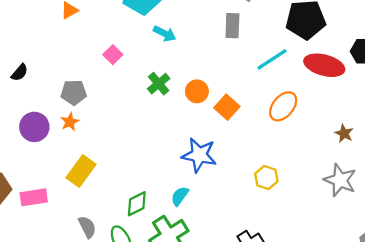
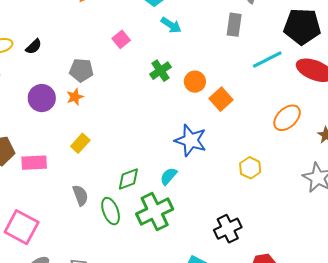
orange ellipse: (283, 106) -> (287, 118), moved
yellow rectangle: (81, 171) -> (80, 143), size x0.7

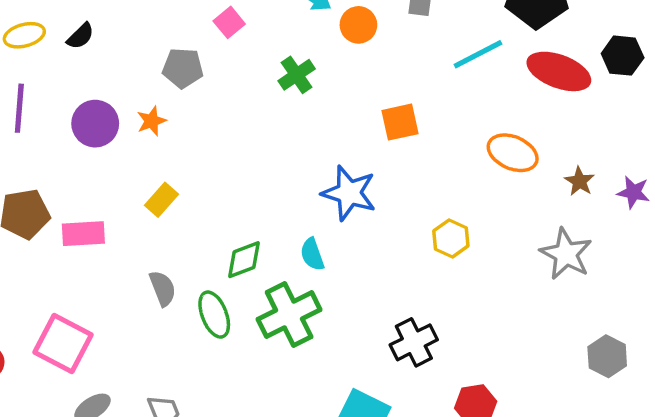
gray pentagon: (81, 70) -> (183, 68), moved
orange circle: (195, 82) -> (358, 25), moved
orange square: (221, 99) -> (400, 122), turned 30
orange ellipse: (287, 118) -> (513, 153), turned 68
cyan semicircle: (169, 176) -> (312, 254), turned -60

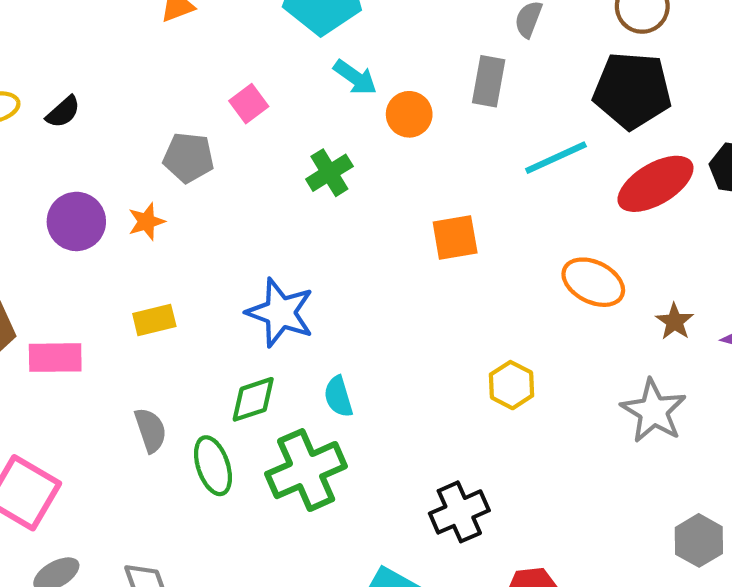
red ellipse: (559, 71) -> (655, 184), turned -54
blue star: (349, 193) -> (280, 313), moved
yellow rectangle: (162, 200) -> (154, 320), turned 32

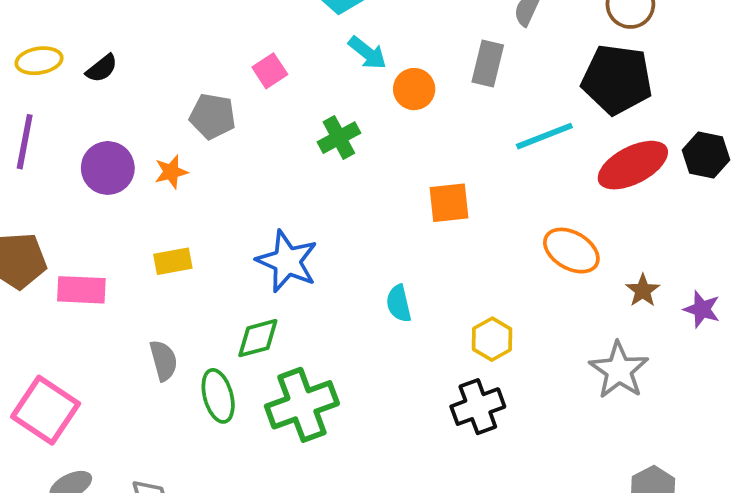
cyan semicircle: (338, 397) -> (399, 304), moved
black cross: (459, 512) -> (478, 407), moved

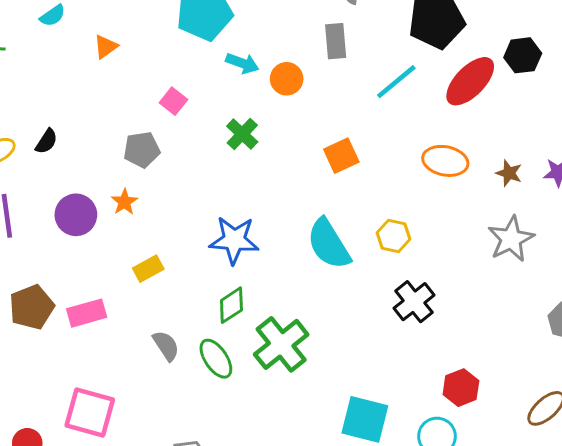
cyan semicircle: (399, 304) -> (329, 244), size x1.8
yellow hexagon: (492, 339) -> (394, 236), moved
gray star: (619, 370) -> (511, 239), turned 30

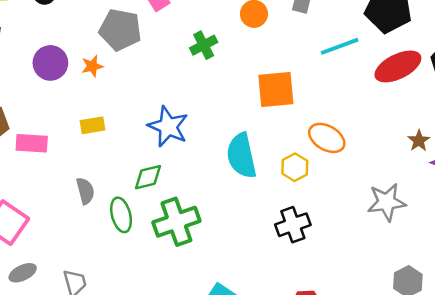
gray pentagon: (142, 150) -> (120, 30), size x1.4
orange square: (341, 156) -> (276, 90), size x1.4
orange ellipse: (445, 161) -> (327, 138), moved
brown star: (509, 173) -> (419, 141), moved

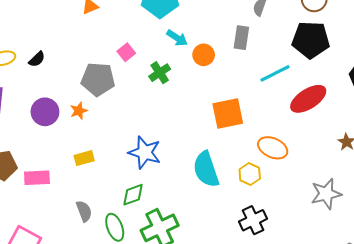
green cross: (204, 45) -> (160, 73), moved
red ellipse: (398, 66) -> (308, 99), moved

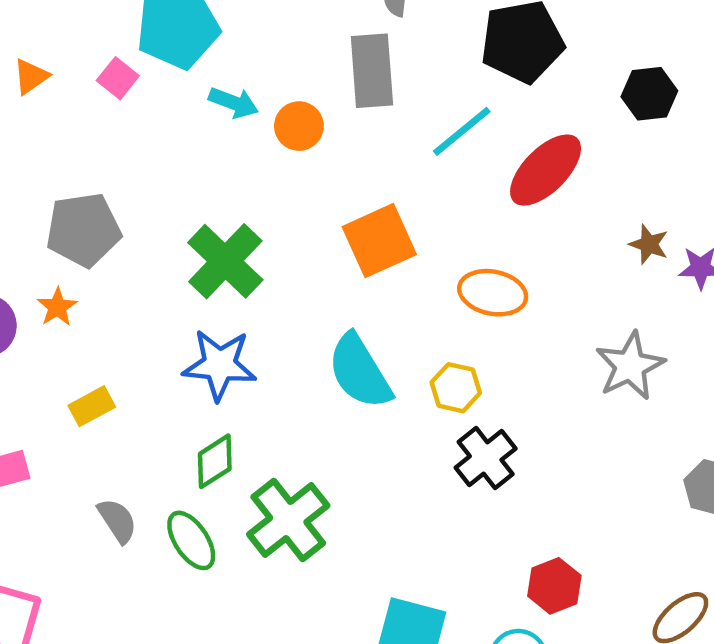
gray rectangle: (241, 38) -> (372, 71), size x1.4
pink square: (126, 52) -> (118, 78), moved
green cross: (160, 73) -> (225, 261), moved, size x1.6
yellow hexagon: (250, 174) -> (456, 388), moved

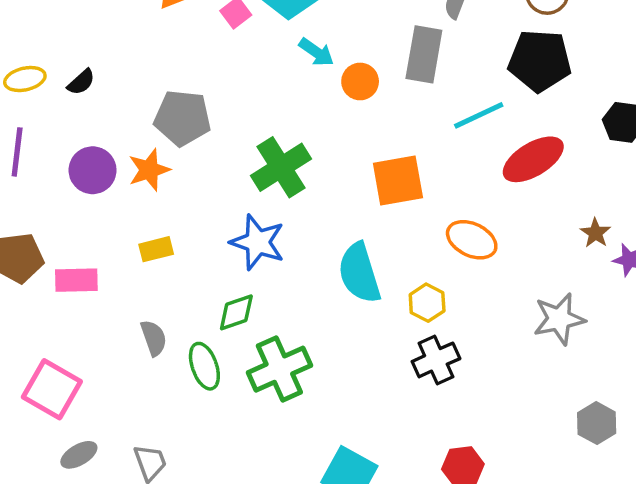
orange star: (57, 307) -> (149, 170), size x1.4

